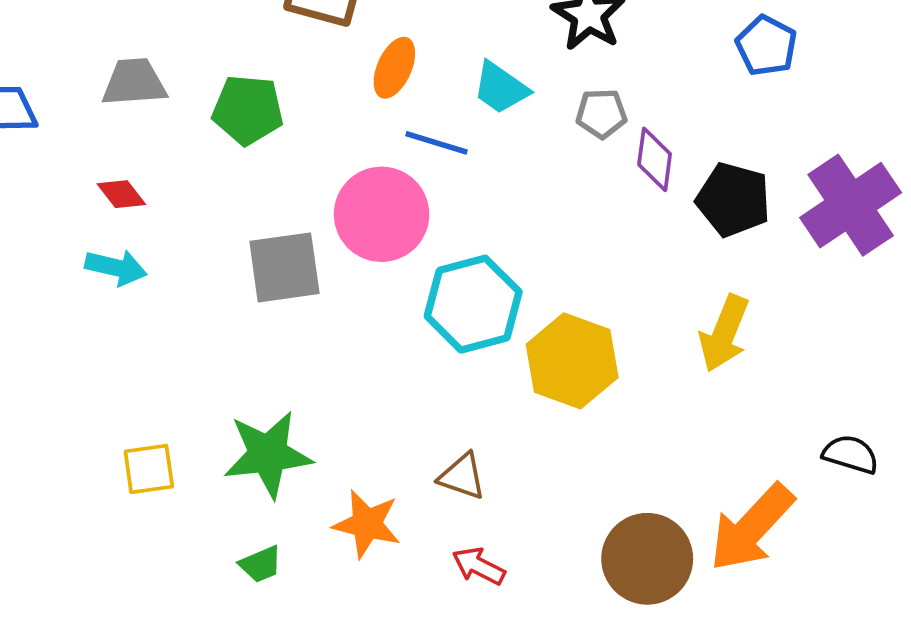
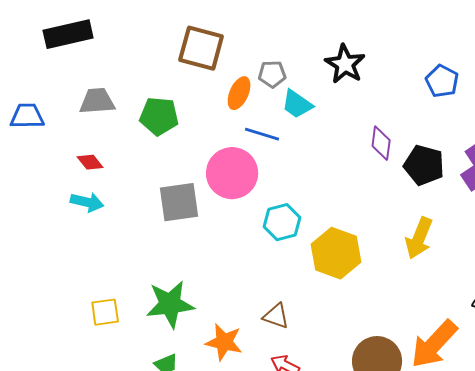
gray pentagon: (601, 114) -> (272, 74), moved
cyan hexagon: (473, 304) -> (282, 222), size x0.7

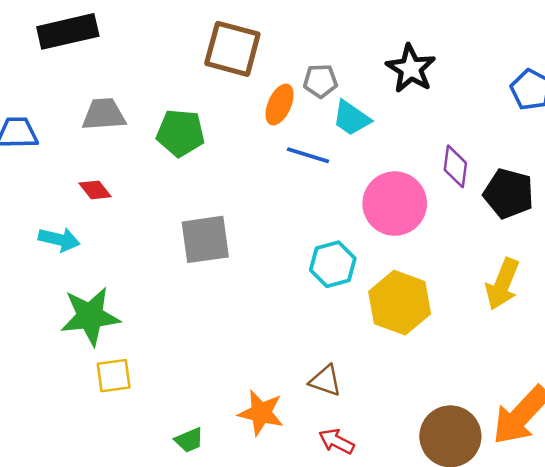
pink circle: (232, 173) -> (395, 204), moved
cyan arrow: (87, 202) -> (59, 239), moved
green star: (170, 304) -> (90, 316), moved

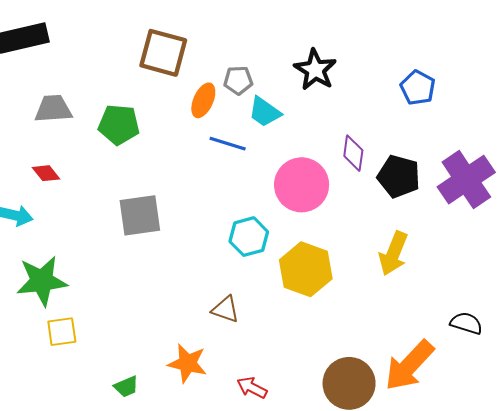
brown triangle: (325, 381) -> (226, 309), moved

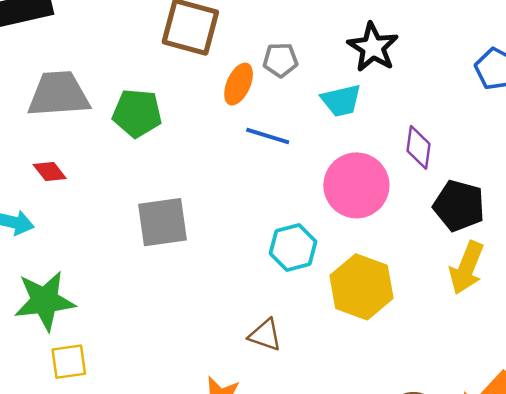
gray trapezoid: (53, 109) -> (59, 94), size x1.4
cyan trapezoid: (265, 112) -> (341, 101), moved, turned -48
black pentagon: (399, 176) -> (459, 206), moved

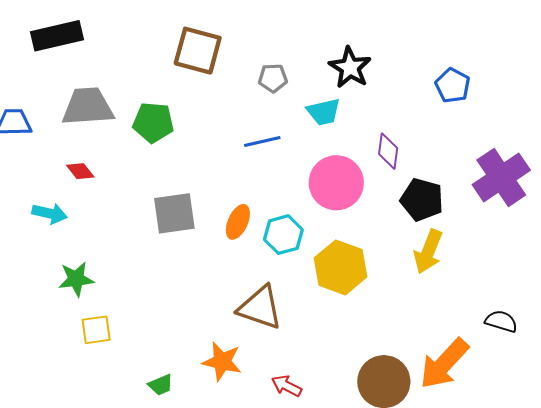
orange ellipse: (239, 84) -> (238, 222), moved
blue line: (268, 136) -> (262, 142), turned -30
green star: (45, 301) -> (76, 279), size x0.7
brown triangle: (265, 335) -> (260, 308), size x1.6

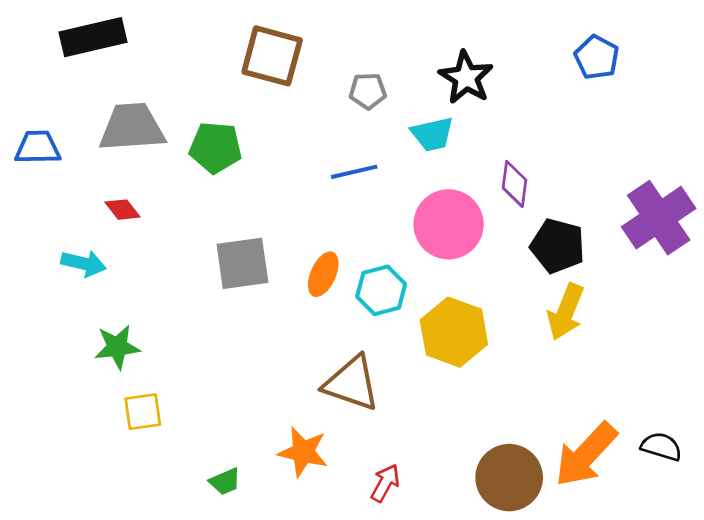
blue pentagon: (453, 85) -> (597, 57), moved
black semicircle: (501, 321) -> (661, 447), moved
red arrow: (287, 386) -> (385, 483), turned 92

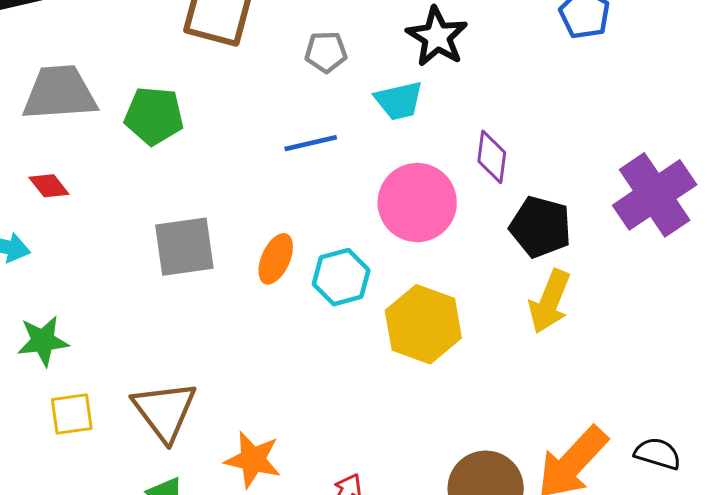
brown triangle: (352, 383) -> (165, 411), moved, turned 34

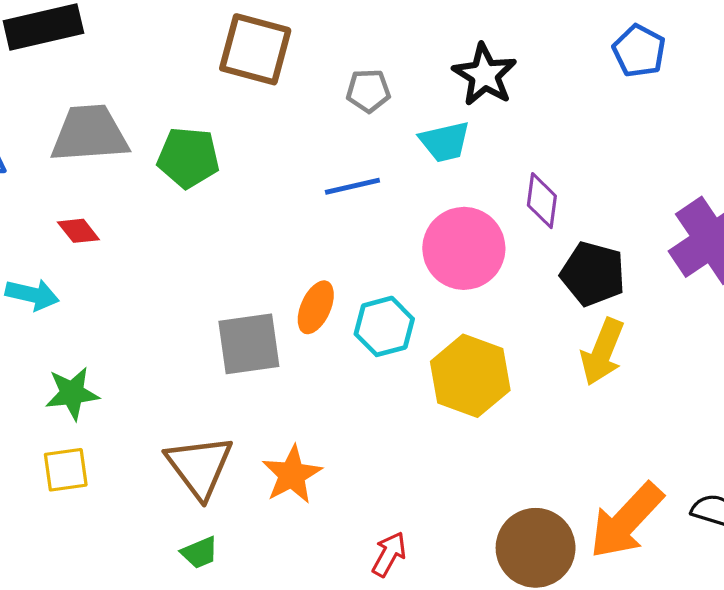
gray square: (184, 247) -> (249, 344), moved
yellow square: (72, 414) -> (66, 470), moved
orange star: (253, 460) -> (292, 475), moved, turned 30

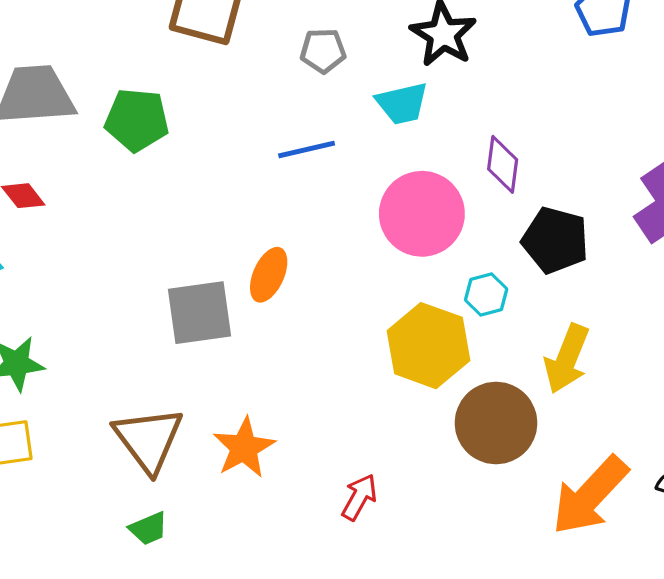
cyan hexagon: (384, 326) -> (486, 295), moved, size x0.7
yellow arrow: (602, 352) -> (567, 359), moved
brown circle: (536, 548) -> (496, 423), moved
red arrow: (389, 554) -> (359, 497), moved

